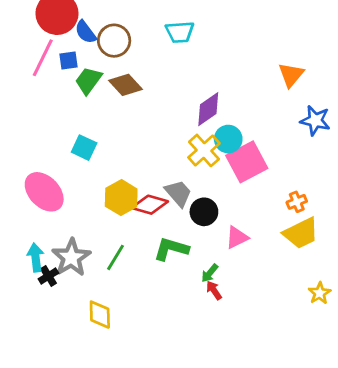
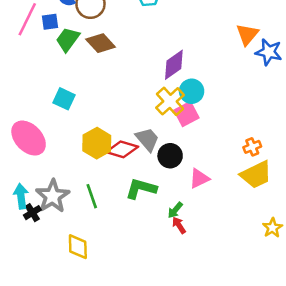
blue star: (315, 120) -> (269, 52), moved
pink square: (247, 162) -> (187, 114), moved, size x0.7
green line: (116, 257) -> (92, 196), turned -50

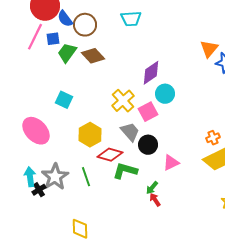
yellow cross: (170, 101) -> (123, 101), moved
pink square: (187, 114) -> (148, 112), moved
red diamond: (122, 149) -> (110, 155), moved
yellow diamond: (78, 247) -> (80, 229), moved

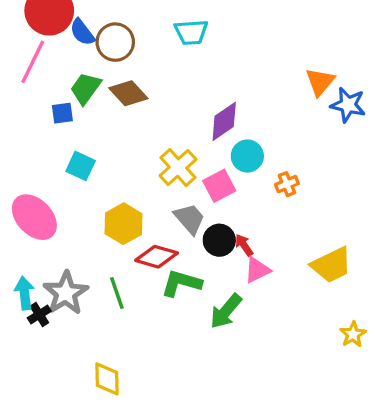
blue square: (53, 39) -> (62, 113), moved
orange cross: (213, 138) -> (287, 184), moved
green arrow: (152, 188) -> (226, 311), size x1.6
red arrow: (155, 200) -> (244, 245), moved

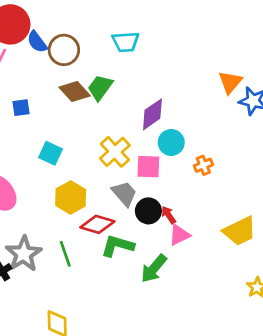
green trapezoid: (86, 88) -> (100, 87), moved
cyan square: (81, 166) -> (50, 153), moved
pink square: (219, 186) -> (148, 167), turned 30

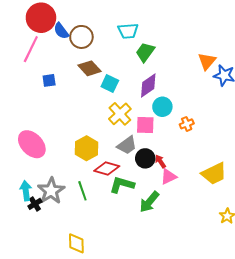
green trapezoid: (100, 87) -> (145, 52), moved
cyan square: (50, 153) -> (110, 83), moved
gray trapezoid: (124, 193) -> (127, 145), turned 95

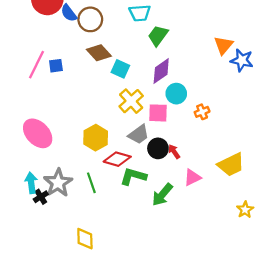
pink line: (31, 49) -> (37, 65), moved
pink triangle: (168, 177) -> (192, 177), moved

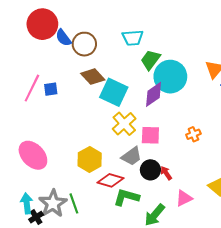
cyan square: (120, 69) -> (114, 92), size x1.5
cyan circle: (176, 94) -> (170, 77), moved, size x1.6
green line: (91, 183) -> (74, 203), moved

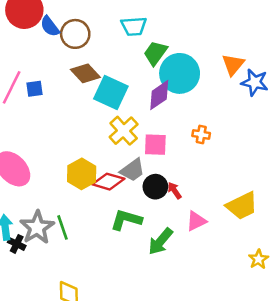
orange cross: (193, 134) -> (201, 134), moved, turned 32
red diamond: (111, 180) -> (108, 182), moved
black cross: (36, 217) -> (17, 244), turned -32

